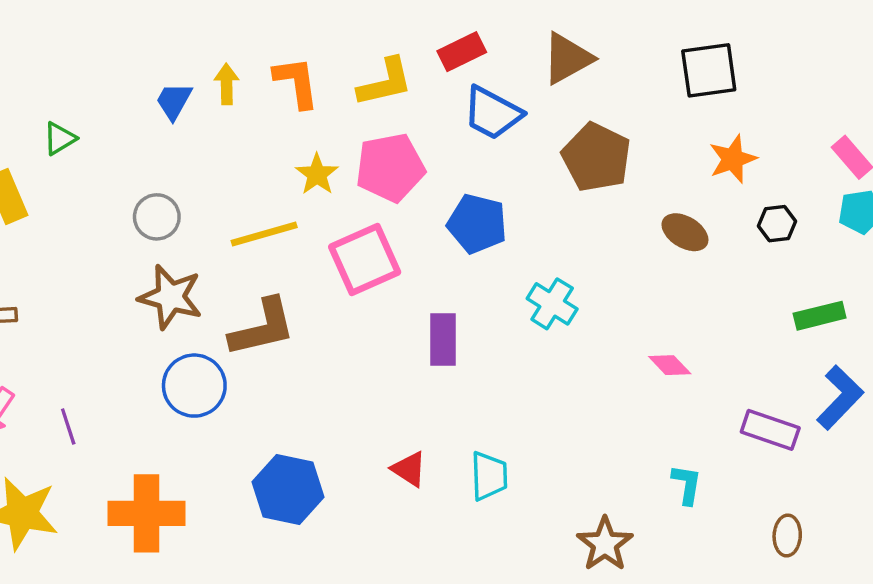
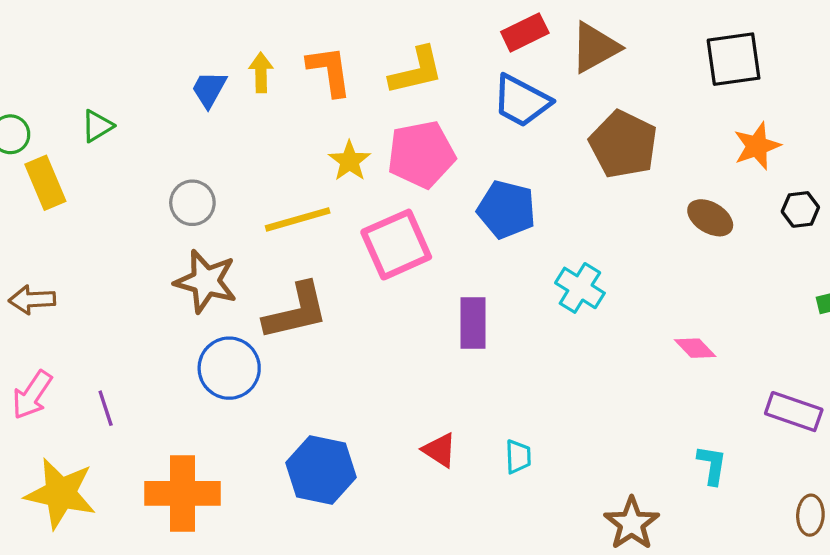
red rectangle: (462, 52) -> (525, 32), moved
cyan trapezoid: (489, 476) -> (518, 457), size x0.7

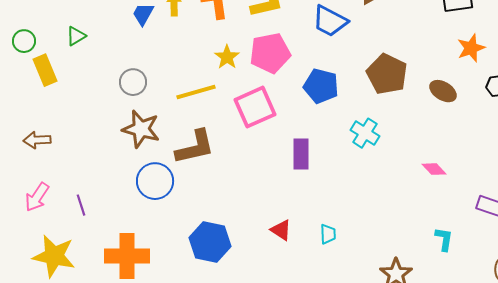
brown pentagon: (623, 144) -> (387, 74), moved

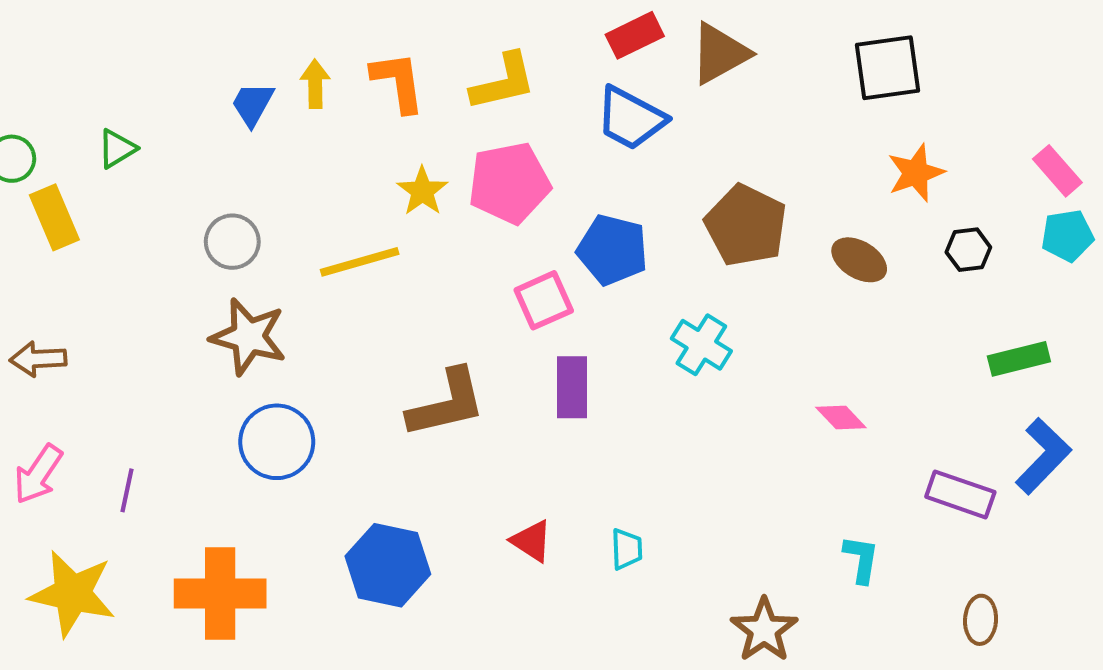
pink square: (255, 107) -> (544, 300), moved, size x0.7
brown L-shape: (195, 147) -> (447, 403), moved
purple line: (81, 205) -> (127, 490), turned 30

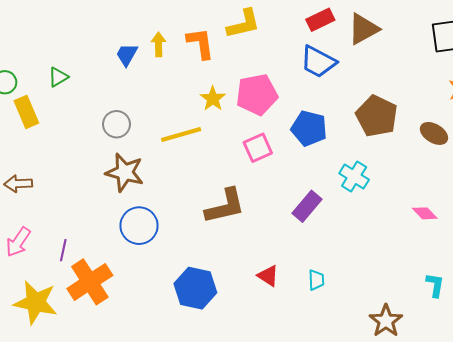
yellow L-shape: (503, 82) -> (243, 24), moved
pink square: (544, 300) -> (258, 148), moved
purple rectangle: (572, 387) -> (307, 206), moved, turned 40
orange cross: (220, 594) -> (90, 282), moved, turned -33

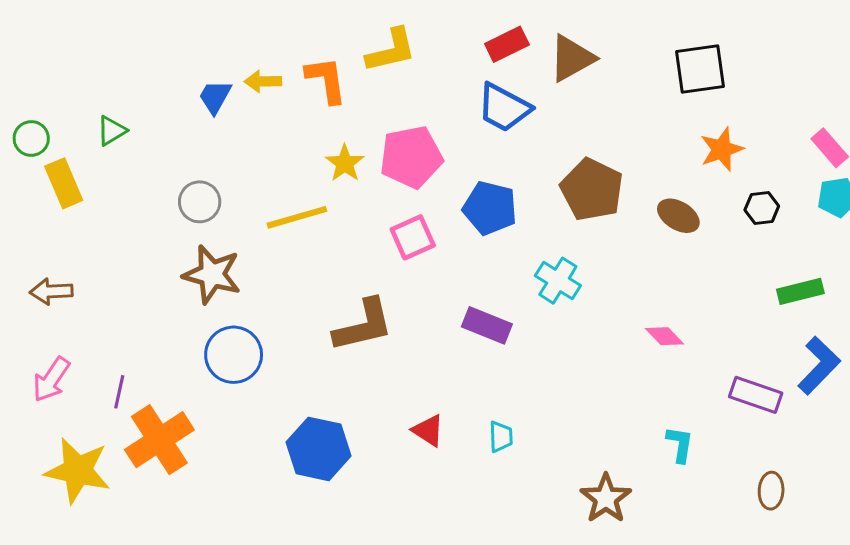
yellow arrow: (158, 44) -> (263, 81), turned -90
purple rectangle: (307, 206) -> (487, 325), turned 72

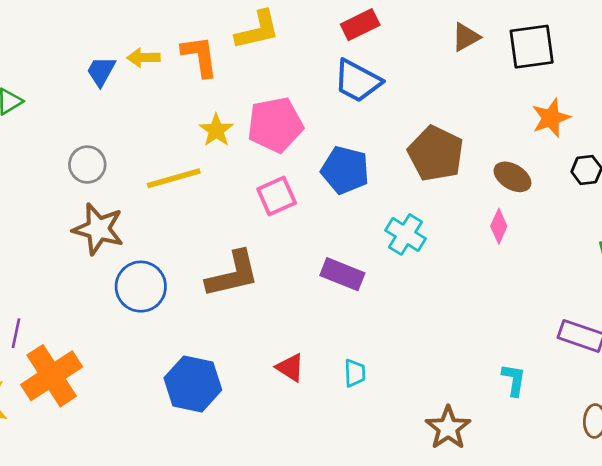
brown triangle: (572, 58) -> (466, 37), moved, size x0.7
pink diamond: (664, 336) -> (499, 226), moved, turned 68
blue circle: (234, 355) -> (141, 287), moved

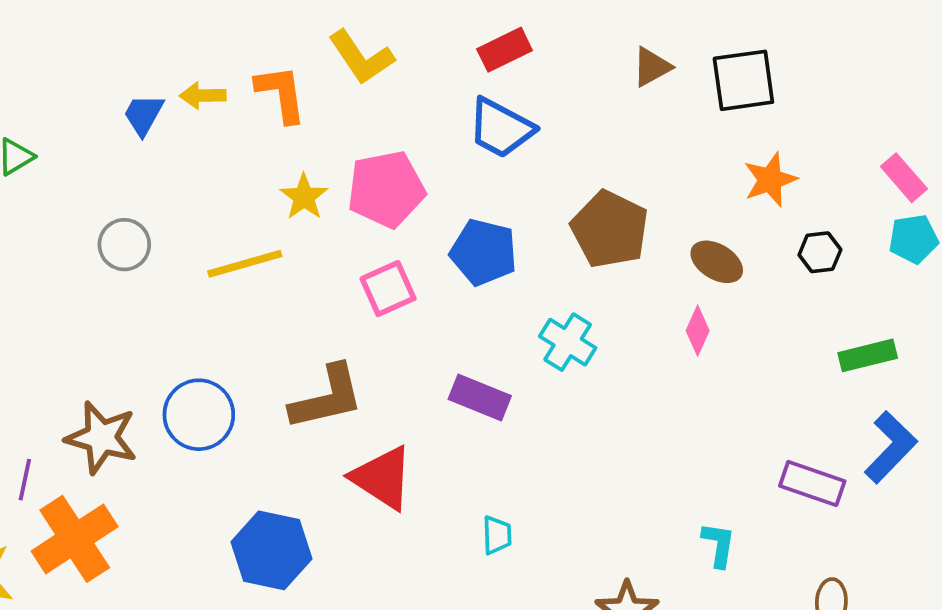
yellow L-shape: (257, 30) -> (361, 57), turned 69
brown star: (98, 229) -> (101, 438), moved
red triangle: (290, 368) -> (382, 478), moved, size x1.6

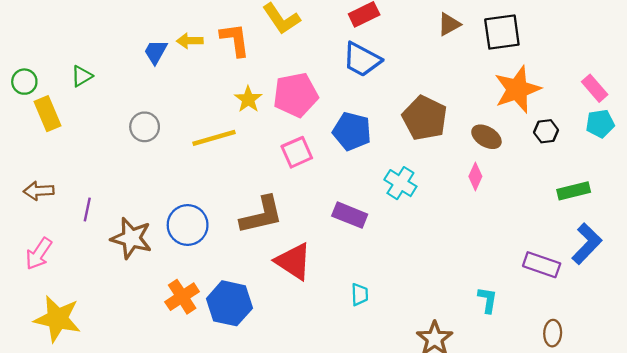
orange star: (770, 180) -> (517, 89), size x1.5
purple line: (25, 480) -> (87, 210), moved
orange cross: (75, 539) -> (182, 297), moved, size x0.7

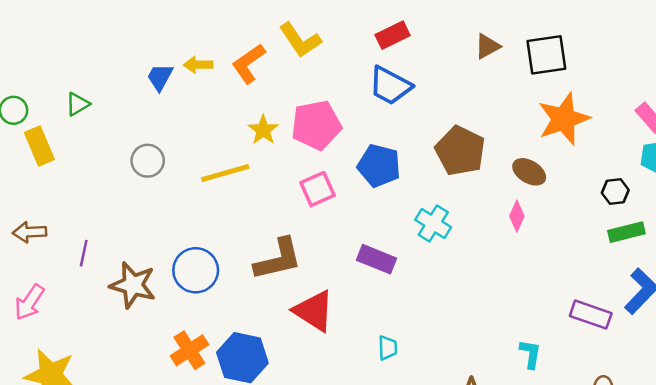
orange L-shape: (235, 40) -> (249, 64), turned -117
black hexagon: (546, 131) -> (615, 192), moved

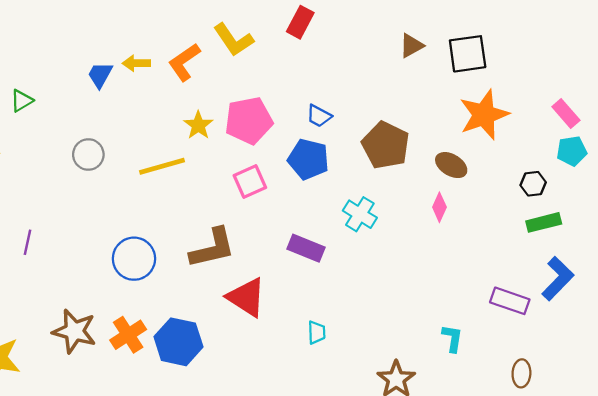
red rectangle: (393, 35) -> (300, 22), moved, turned -36
blue trapezoid: (390, 86) -> (319, 116), moved, size x0.6
brown star: (133, 285) -> (74, 331), moved

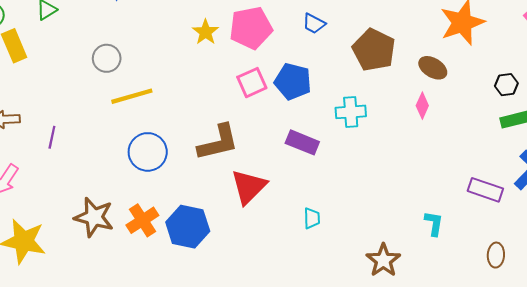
blue pentagon: (308, 159) -> (293, 81), moved
yellow line: (162, 166) -> (132, 96), moved
cyan cross: (360, 214) -> (351, 112), turned -36
red triangle: (246, 297) -> (249, 187), turned 42

